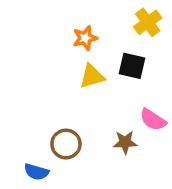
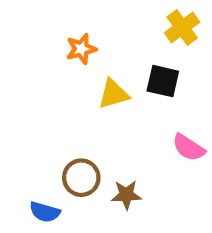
orange star: (85, 38) -> (81, 49), moved
brown star: (125, 142) -> (126, 195), moved

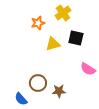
yellow cross: (182, 27) -> (63, 13), moved
blue semicircle: (45, 212) -> (21, 99), turned 32

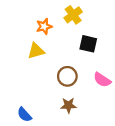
yellow triangle: (53, 44) -> (36, 51), moved
brown circle: (38, 83) -> (67, 76), moved

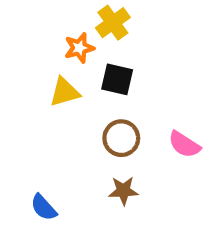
yellow cross: (73, 15) -> (113, 23), moved
black square: (88, 44) -> (117, 79), moved

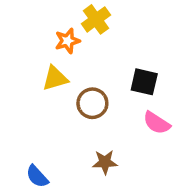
black square: (117, 79) -> (144, 82), moved
brown circle: (121, 138) -> (92, 103), moved

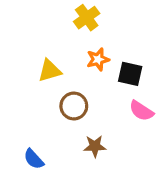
orange star: (67, 41) -> (98, 59), moved
brown circle: (92, 103) -> (74, 106), moved

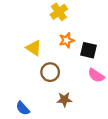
yellow triangle: (50, 71) -> (34, 48), turned 49

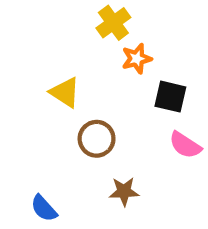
orange star: (67, 40) -> (137, 59), moved

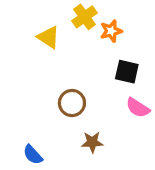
orange star: (137, 59) -> (111, 31), moved
yellow triangle: (65, 92) -> (48, 37), moved

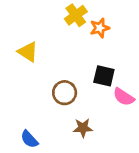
yellow triangle: (48, 37) -> (28, 52), moved
black square: (127, 72) -> (104, 76), moved

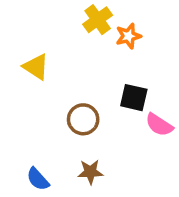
brown star: (83, 128) -> (90, 172), moved

